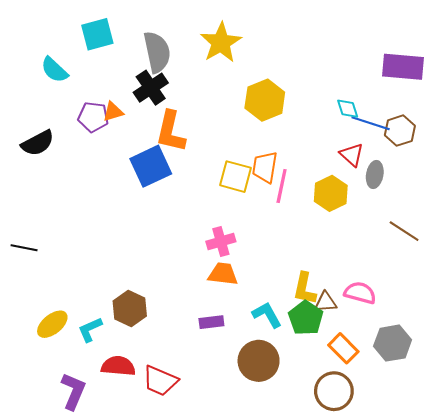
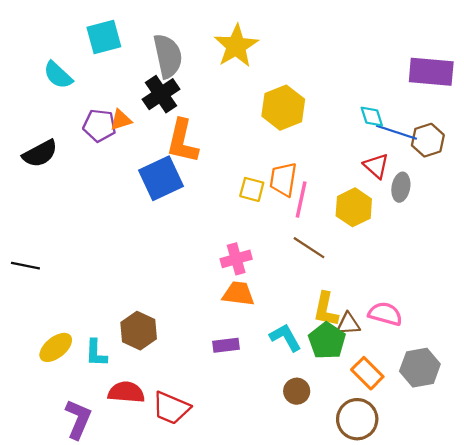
yellow square: (236, 177) -> (252, 189), size x0.7
brown line: (404, 231) -> (309, 248), moved
cyan L-shape: (90, 329) -> (96, 353), turned -64
brown circle: (259, 361) -> (297, 391), moved, size x0.6

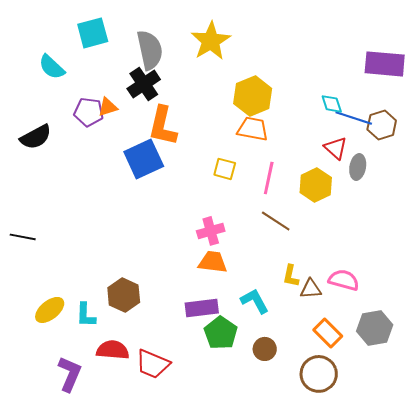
orange trapezoid: (283, 179) -> (253, 129), moved, turned 92
yellow L-shape: (326, 309) -> (291, 276), size x0.7
green pentagon: (327, 341) -> (221, 333), moved
purple rectangle: (226, 345) -> (202, 308), size x1.4

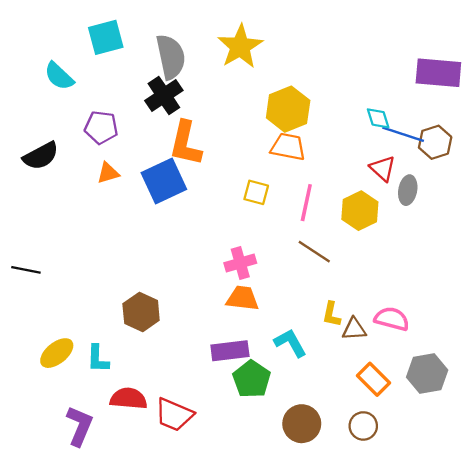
orange triangle: (108, 107) -> (108, 173), moved
brown hexagon: (124, 295) -> (141, 312), moved
brown circle: (265, 349) -> (302, 424), moved, size x1.4
brown circle: (319, 374) -> (363, 426), size x0.7

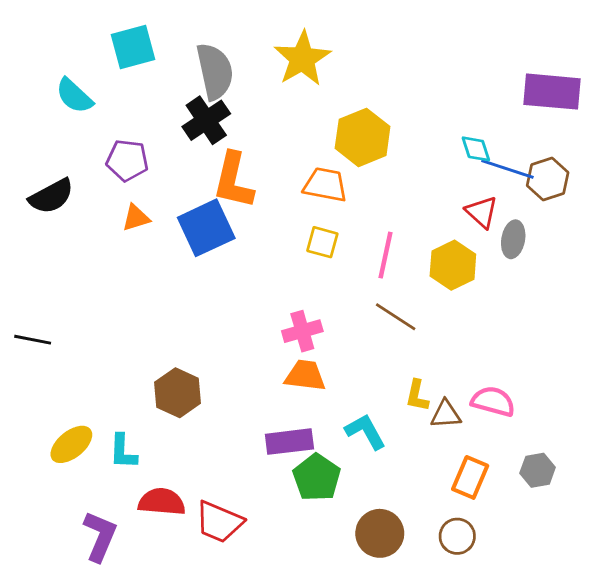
orange trapezoid: (288, 147) -> (325, 185), moved
gray hexagon: (427, 374) -> (538, 470), size x0.7
orange rectangle: (374, 379) -> (470, 477), turned 68

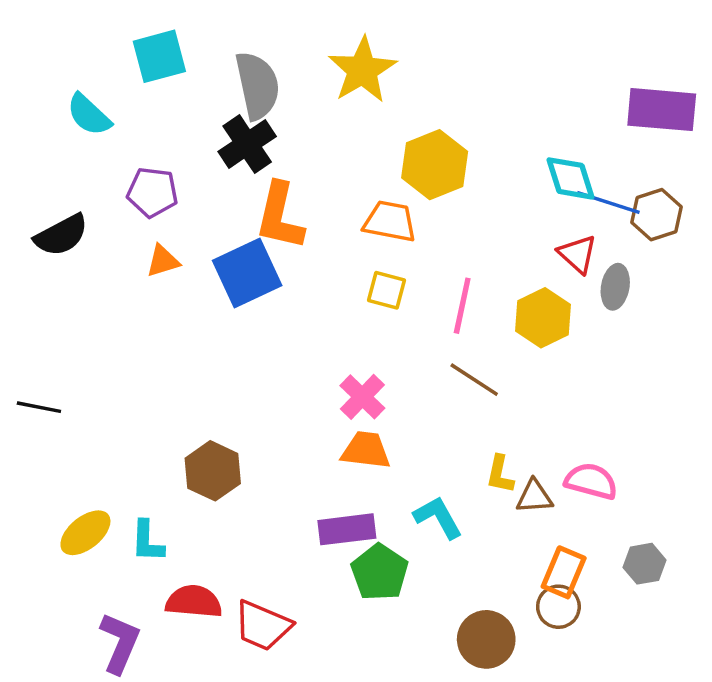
cyan diamond: (476, 149) -> (571, 178), size x1.4
pink cross: (302, 331) -> (362, 397), turned -30
brown circle: (380, 533) -> (486, 639), moved
brown circle: (457, 536) -> (558, 607), moved

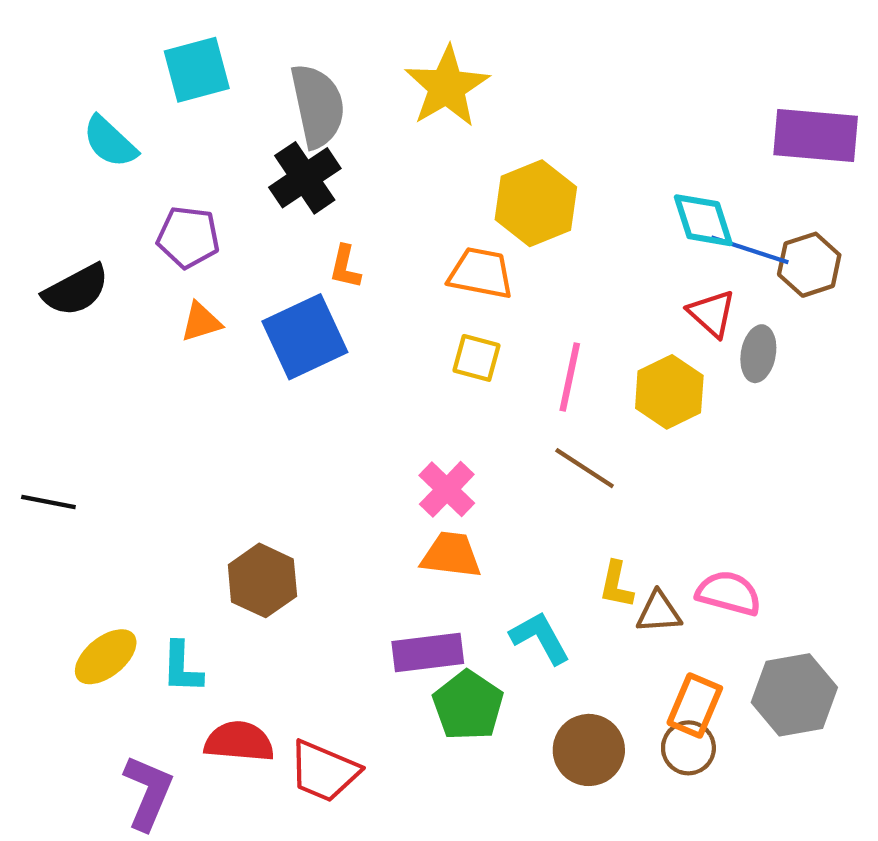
orange L-shape: (280, 216) -> (345, 267), size x0.5
gray hexagon: (644, 564) -> (794, 695), size x1.6
brown circle: (486, 639) -> (589, 750), moved

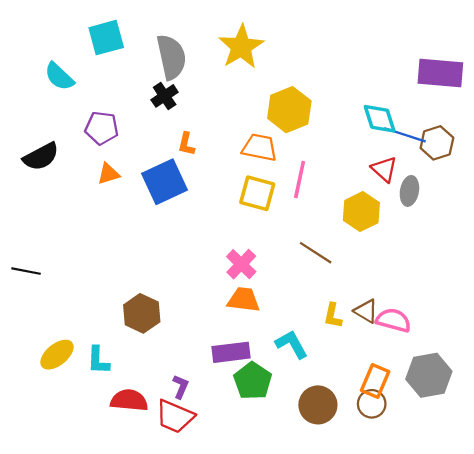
black cross: (305, 178) -> (165, 96), size x0.7
yellow square: (477, 358) -> (257, 193), size x1.4
pink line: (570, 377) -> (300, 179), moved
brown triangle: (659, 612) -> (366, 311), moved, turned 35
purple L-shape: (148, 792) -> (181, 387), moved, size x0.6

